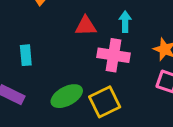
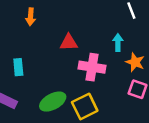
cyan arrow: (125, 22) -> (118, 43), moved

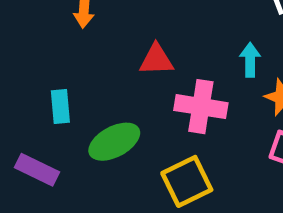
green ellipse: (53, 102) -> (114, 142), moved

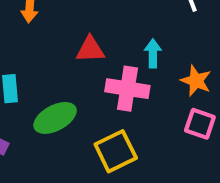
cyan arrow: (250, 60) -> (153, 53), moved

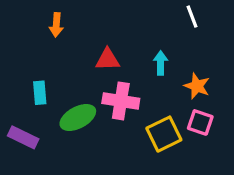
pink cross: (127, 89) -> (121, 101), moved
yellow square: (116, 151) -> (164, 134), moved

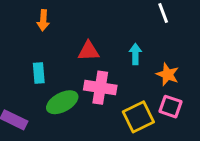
cyan rectangle: (40, 93) -> (39, 73), moved

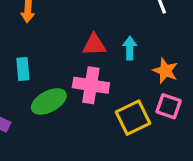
red triangle: (89, 51) -> (94, 45), moved

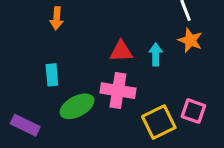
orange star: (165, 71) -> (190, 40), moved

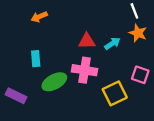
orange arrow: (57, 18) -> (39, 17), turned 63
cyan arrow: (156, 54) -> (112, 43), turned 56
pink square: (193, 111) -> (140, 75), moved

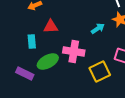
red triangle: (87, 41) -> (51, 26), moved
purple rectangle: (16, 96) -> (25, 74), moved

